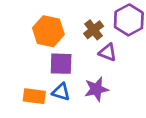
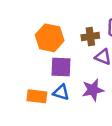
brown cross: (94, 30) -> (90, 37), turned 30

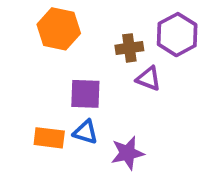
orange hexagon: (50, 38) -> (59, 29), moved
purple star: (93, 90) -> (127, 153), moved

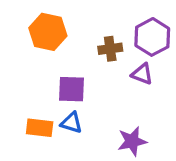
purple triangle: (148, 79) -> (142, 74), moved
purple star: (127, 153) -> (132, 141), moved

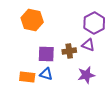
brown cross: (110, 49) -> (69, 51), moved
purple star: (132, 141) -> (86, 75), moved

